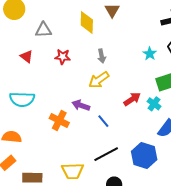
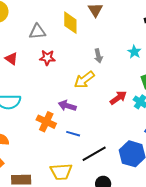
gray triangle: (43, 30) -> (37, 32), moved
gray arrow: (102, 56) -> (98, 56), moved
blue line: (103, 121) -> (73, 134), moved, turned -32

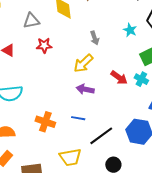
red arrow: (118, 98) -> (119, 78), turned 78
purple arrow: (67, 106) -> (85, 89), moved
orange cross: (46, 122) -> (45, 122), moved

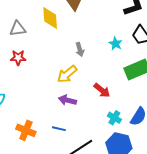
red star: (44, 45) -> (18, 58), moved
cyan cross: (141, 79) -> (114, 118), moved

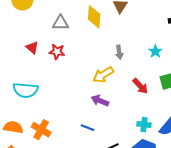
red arrow: (102, 90) -> (140, 86), moved
cyan cross: (114, 118) -> (144, 125), turned -32
orange cross: (26, 130) -> (41, 130), moved

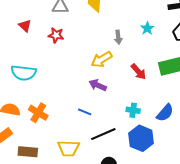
red triangle: (32, 48) -> (25, 26), moved
cyan star: (155, 51) -> (147, 28), moved
cyan cross: (144, 125) -> (133, 110), moved

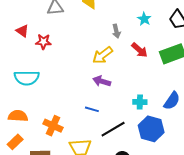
red star: (56, 35) -> (43, 42), moved
red arrow: (138, 72) -> (139, 50), moved
orange cross: (38, 113) -> (53, 126), moved

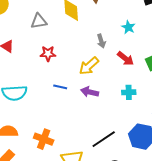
red star: (43, 42) -> (48, 54), moved
cyan cross: (140, 102) -> (129, 92), moved
blue line: (92, 109) -> (60, 87), moved

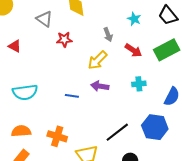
gray triangle: (39, 21) -> (44, 19), turned 48
red star: (48, 54) -> (64, 39), moved
blue line: (60, 87) -> (72, 96), moved

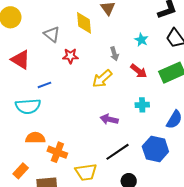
red triangle: (15, 46) -> (21, 60), size x1.5
purple arrow: (100, 86) -> (109, 119), moved
blue line: (72, 96) -> (44, 85), moved, turned -32
orange semicircle: (21, 131) -> (35, 138), moved

